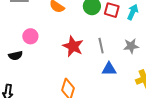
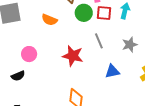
gray line: (101, 46) -> (99, 41), moved

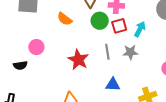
red square: (104, 13) -> (119, 26), turned -35
gray star: (130, 45) -> (130, 52), moved

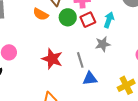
orange semicircle: (65, 19) -> (41, 14), moved
gray line: (107, 52) -> (80, 60), moved

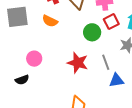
orange semicircle: (41, 14) -> (50, 21), moved
green circle: (68, 17) -> (92, 32), moved

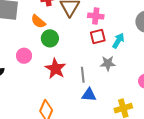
green circle: (92, 32) -> (50, 38), moved
pink circle: (34, 59) -> (24, 56), moved

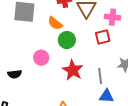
red square: (98, 37) -> (103, 37), moved

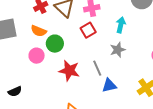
pink circle: (41, 58) -> (37, 56), moved

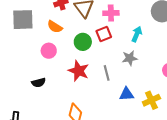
green circle: (55, 44) -> (83, 42), moved
blue triangle: (109, 85) -> (126, 94), moved
black semicircle: (15, 91) -> (39, 83), moved

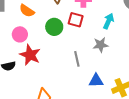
red square: (104, 34) -> (76, 20), turned 35
red star: (79, 71) -> (30, 55), moved

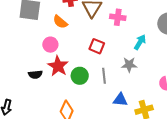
red square: (76, 20) -> (97, 46), moved
green circle: (54, 27) -> (80, 76), moved

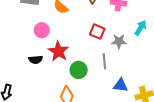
pink circle: (50, 45) -> (42, 30), moved
gray star: (129, 65) -> (119, 41), moved
green circle: (80, 76) -> (79, 70), moved

